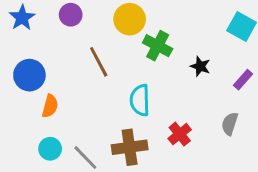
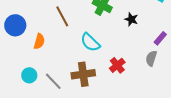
purple rectangle: (243, 80) -> (160, 38), moved
cyan semicircle: (140, 100) -> (90, 42), turned -45
orange semicircle: (50, 106) -> (39, 41), moved

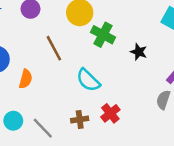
red cross: (117, 65) -> (110, 113), moved
brown cross: (83, 74) -> (80, 120), size x0.6

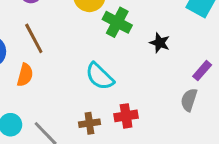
brown line: (54, 48) -> (34, 38), moved
red cross: (110, 113) -> (126, 116), turned 30

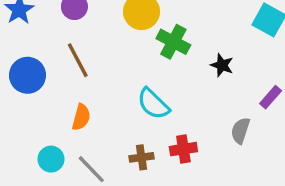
orange semicircle: (25, 75) -> (81, 117), moved
gray semicircle: (189, 100) -> (240, 131), moved

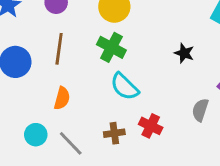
green cross: (173, 42) -> (111, 47), moved
brown line: (78, 60) -> (59, 49), turned 36
red cross: (183, 149) -> (151, 126), turned 35

